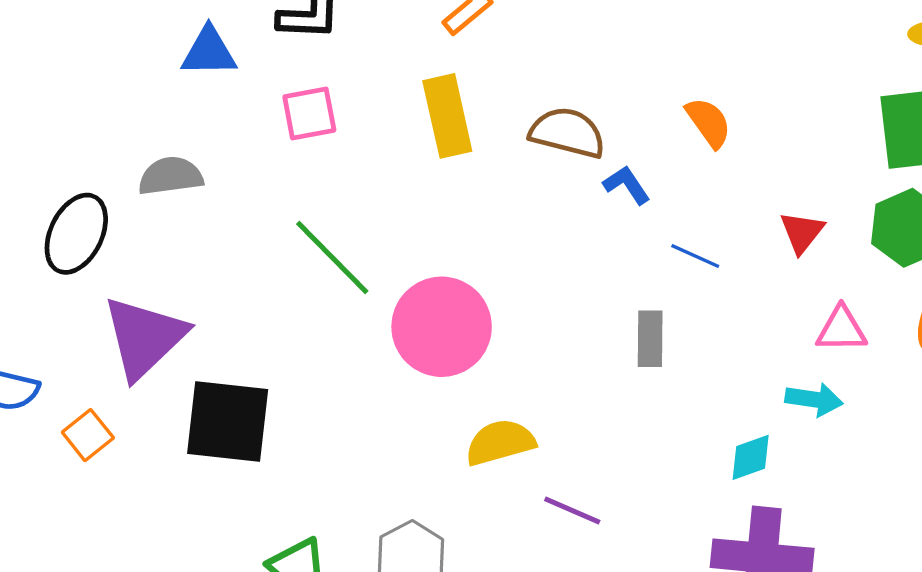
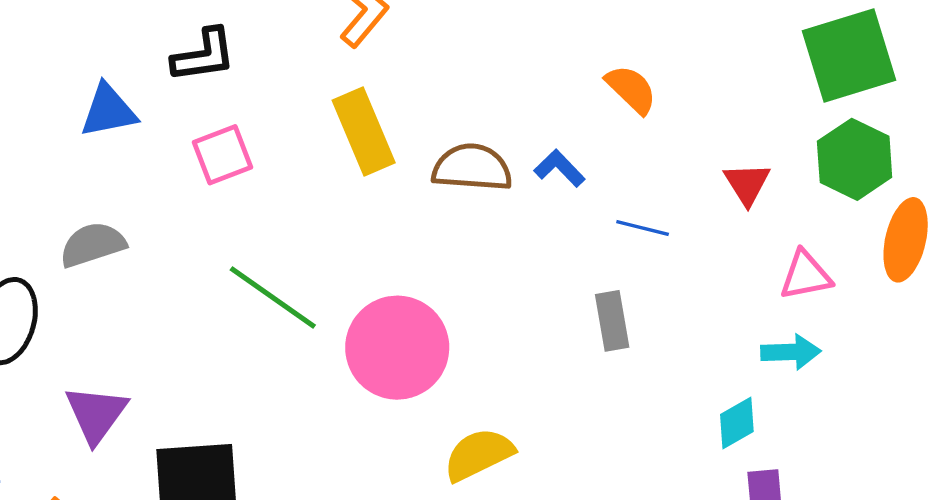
brown semicircle: (567, 133) -> (472, 168), moved
purple triangle: (144, 337) -> (96, 414), size x0.7

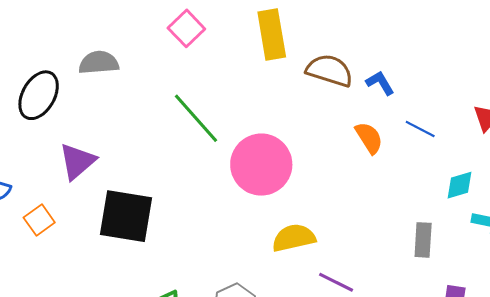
orange semicircle: (631, 89) -> (369, 138), moved
pink square: (222, 155) -> (186, 28), turned -36
gray rectangle: (612, 321) -> (423, 240), moved
cyan diamond: (737, 423) -> (460, 185), moved

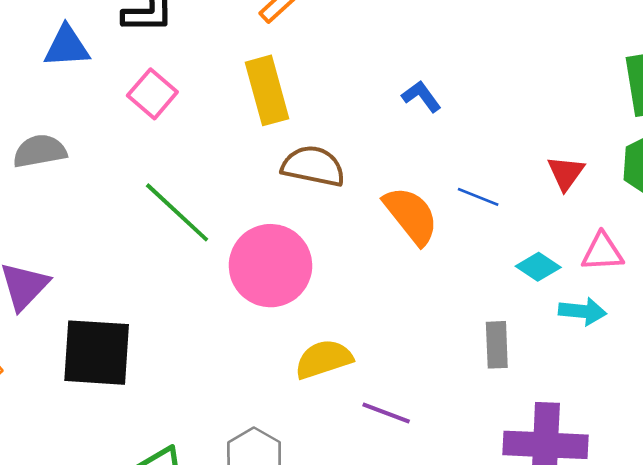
brown semicircle: (330, 70) -> (313, 166), moved
blue L-shape: (380, 83) -> (421, 96), moved
orange semicircle: (369, 138) -> (411, 215), size x1.4
cyan diamond: (460, 185) -> (538, 267), turned 56

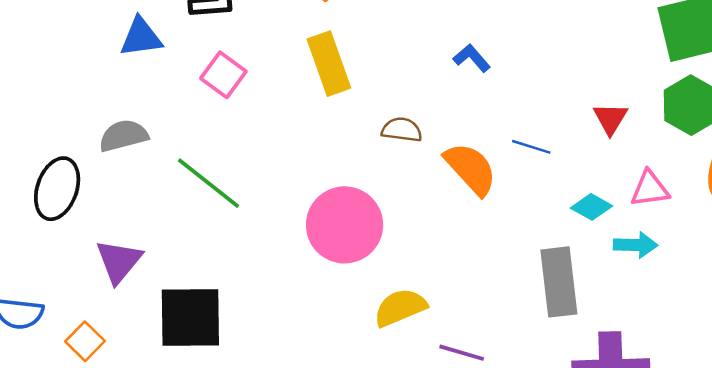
brown semicircle: (313, 166) -> (402, 130), moved, size x0.7
green line: (177, 212) -> (209, 183), moved
gray rectangle: (497, 345) -> (559, 282), size x1.6

